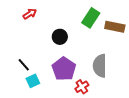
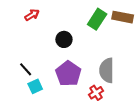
brown rectangle: (115, 27) -> (123, 17), moved
red cross: (82, 87) -> (96, 93), moved

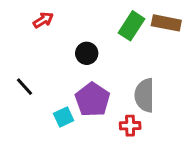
black line: (26, 69) -> (24, 87), moved
cyan square: (35, 86) -> (64, 117), moved
red cross: (96, 93) -> (130, 126), turned 32

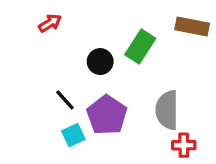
green rectangle: (132, 26) -> (140, 47), moved
black line: (24, 87) -> (65, 100), moved
red cross: (130, 126) -> (184, 145), moved

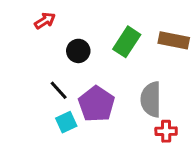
brown rectangle: (192, 26) -> (174, 40), moved
black circle: (100, 62) -> (78, 51), moved

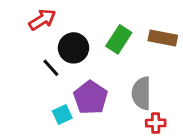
red arrow: (45, 21) -> (42, 20), size x1.4
black circle: (78, 51) -> (74, 48), size x1.4
black line: (59, 90) -> (51, 68), moved

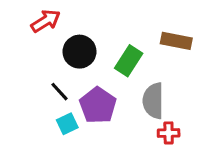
green rectangle: (119, 39) -> (129, 61), moved
black line: (51, 68) -> (60, 92), moved

